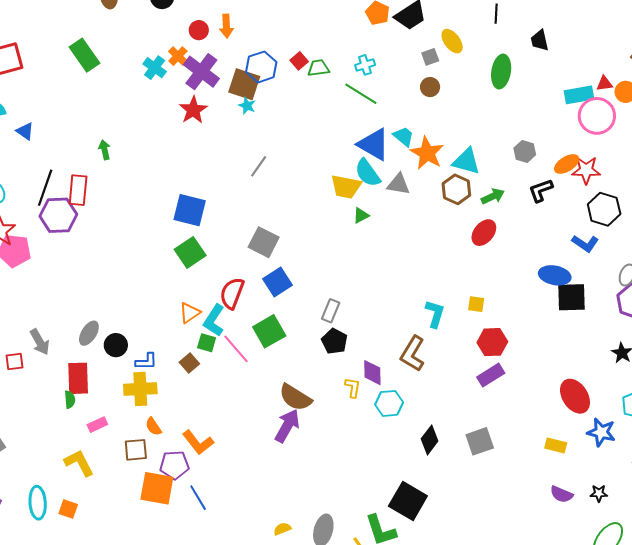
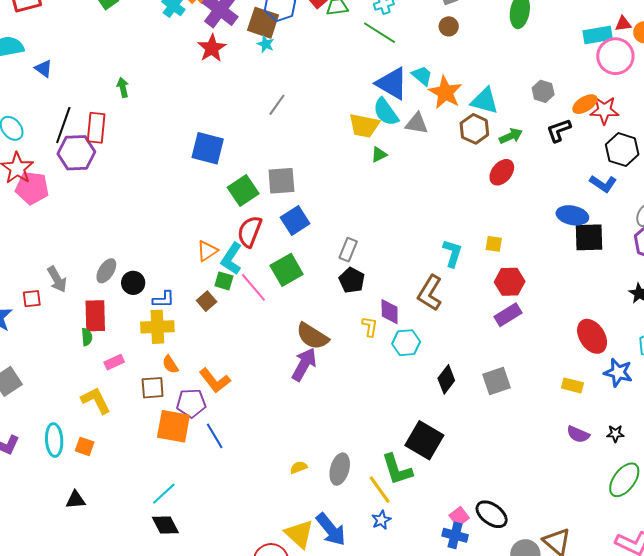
gray square: (264, 242) -> (281, 181), turned -32
green square: (190, 252) -> (243, 191), moved

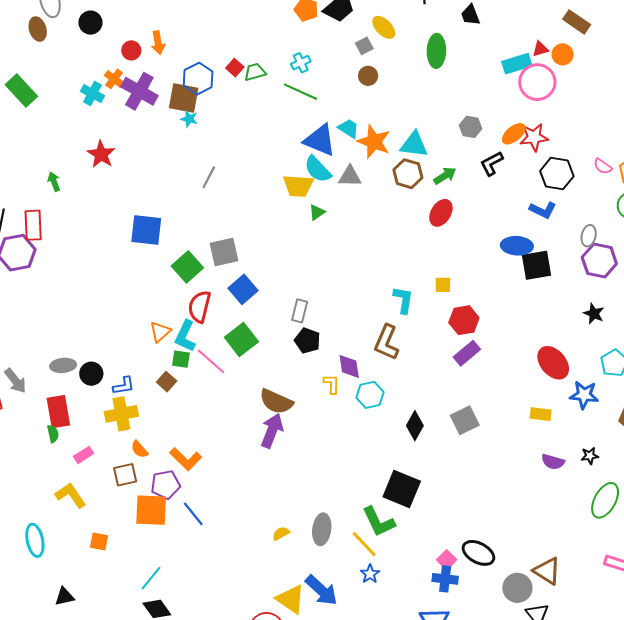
red star: (212, 48) -> (101, 154), moved
gray ellipse: (106, 271) -> (63, 365), turned 60
orange square: (85, 446) -> (99, 542), moved

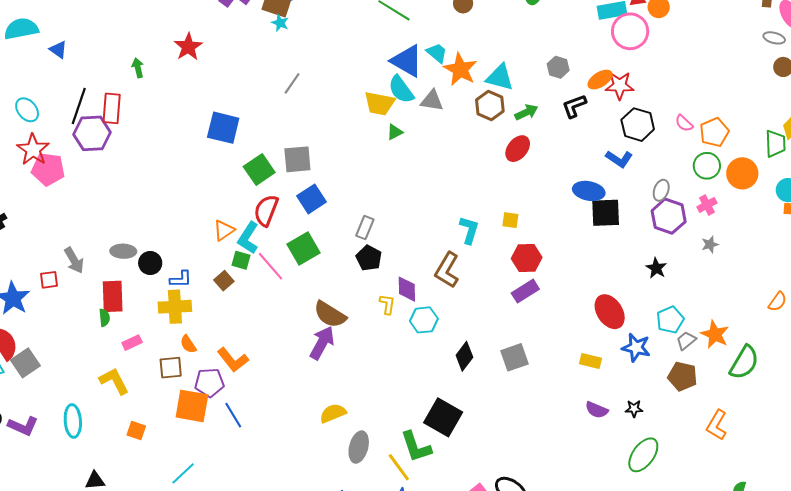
yellow semicircle: (281, 533) -> (333, 413), moved, size x1.5

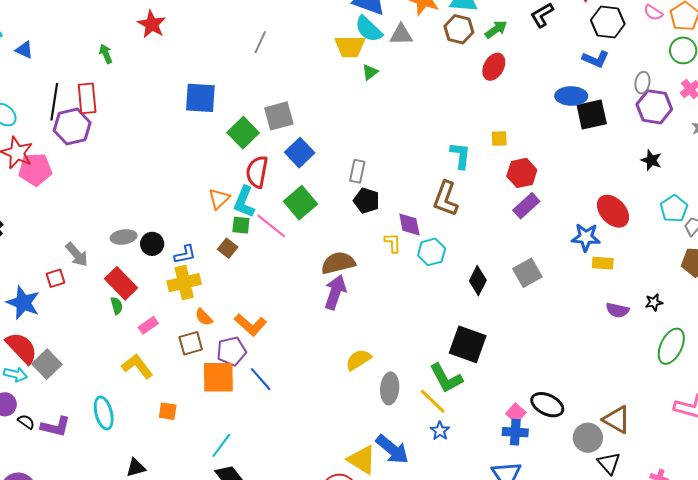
red rectangle: (113, 296) -> (121, 283), turned -32
brown semicircle: (330, 314) -> (338, 263), turned 144
blue star: (636, 348) -> (586, 237), moved

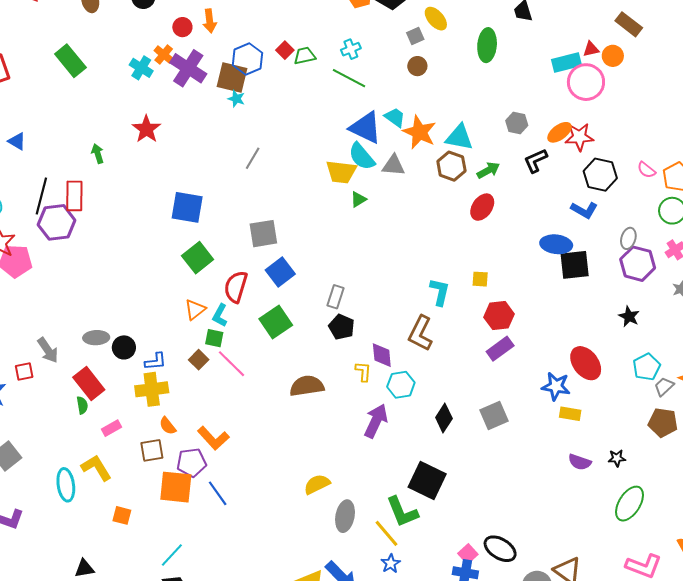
green square: (243, 133) -> (198, 258), moved
cyan L-shape: (244, 202) -> (220, 315), size x0.7
pink line: (271, 226) -> (231, 364), moved
purple arrow: (335, 292) -> (376, 421), moved
cyan ellipse: (104, 413) -> (66, 485), moved

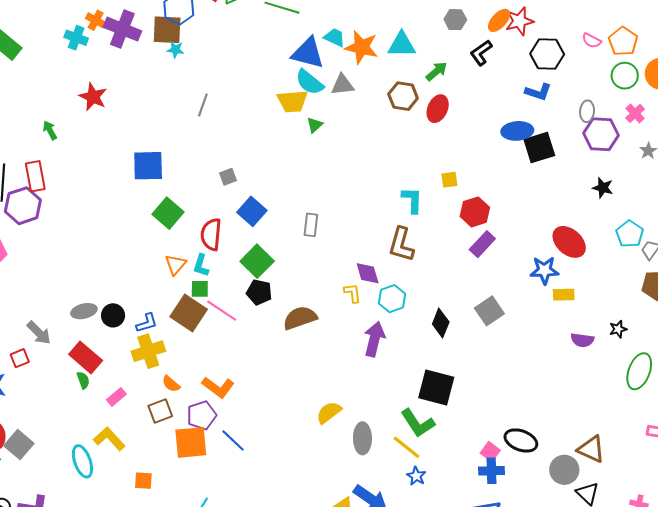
brown hexagon: (451, 166) -> (403, 96), moved
gray square: (263, 234) -> (228, 177), size x0.6
black pentagon: (342, 327) -> (259, 292), moved
brown square: (199, 360) -> (189, 313), size x1.8

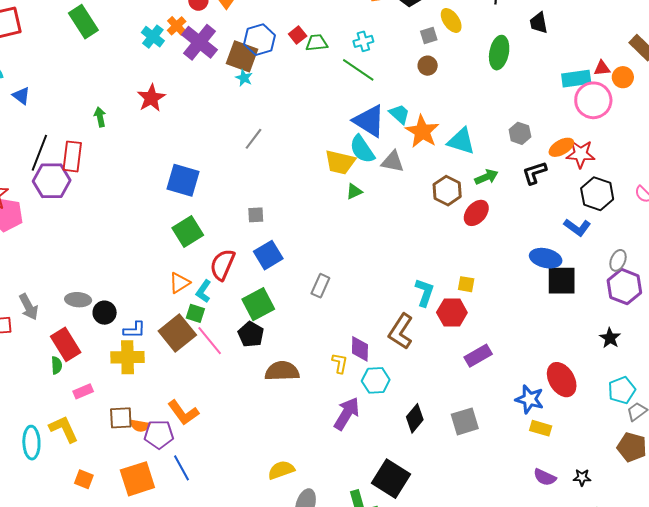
red hexagon: (475, 212) -> (452, 313), moved
orange semicircle: (171, 384) -> (140, 426), moved, turned -48
orange square: (191, 442) -> (137, 479), moved, turned -30

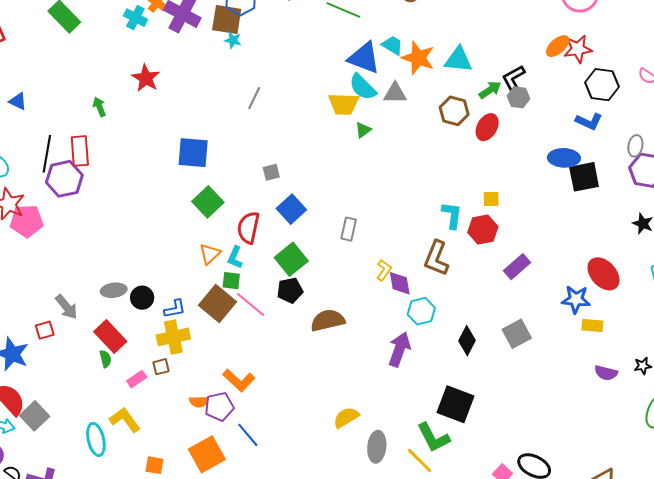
gray hexagon: (520, 133) -> (519, 97), moved
black L-shape: (535, 173) -> (513, 78), moved
black pentagon: (251, 334) -> (290, 290), turned -30
yellow L-shape: (340, 363) -> (384, 270), moved, turned 35
brown square: (121, 418) -> (161, 367), moved, size x0.7

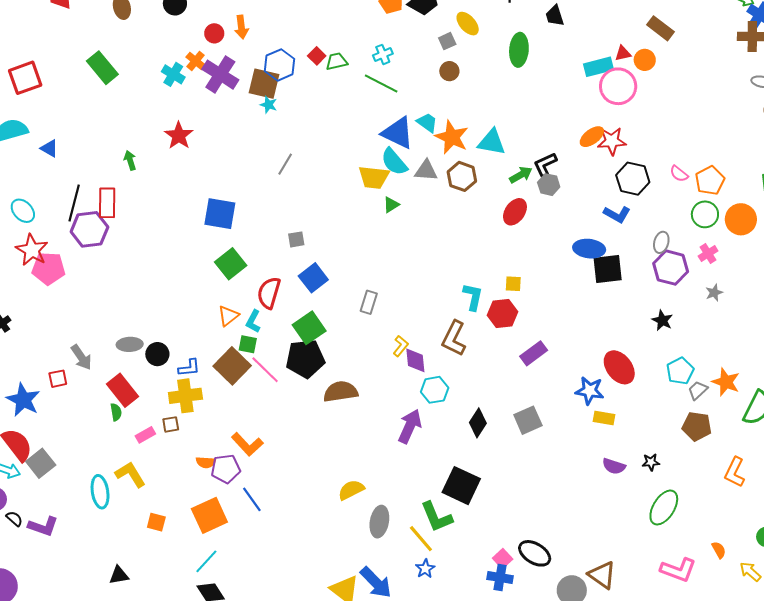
brown hexagon: (454, 111) -> (462, 176), moved
black pentagon: (290, 290) -> (305, 359), size x1.5

